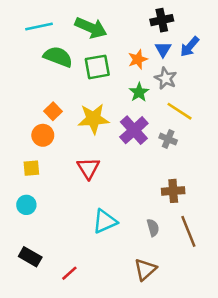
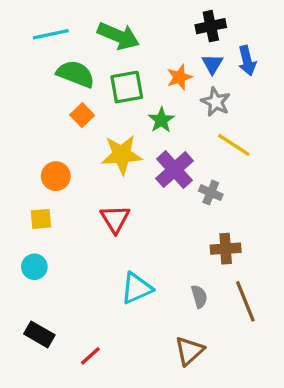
blue arrow: (190, 47) -> (247, 61), turned -55
green star: (139, 92) -> (161, 120), moved
orange square: (53, 111) -> (82, 115), moved
gray cross: (168, 139) -> (211, 193), moved

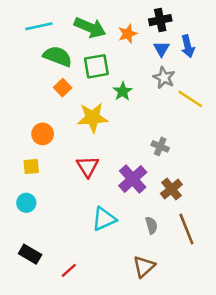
orange star: (179, 77) -> (128, 34), moved
yellow line: (234, 145) -> (190, 99), moved
purple cross: (174, 170) -> (133, 179), moved
brown cross: (226, 249) -> (171, 189), turned -35

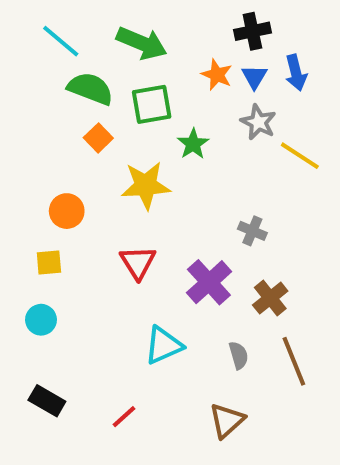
cyan line: (39, 26) -> (61, 41), turned 52
orange star: (128, 34) -> (217, 75), moved, turned -30
red line: (69, 270) -> (124, 417), moved

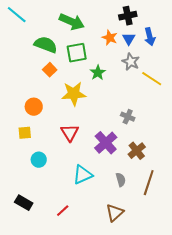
cyan line: (61, 41) -> (17, 15), moved
cyan circle: (41, 320) -> (39, 160), moved
brown line: (294, 361) -> (149, 183), turned 40

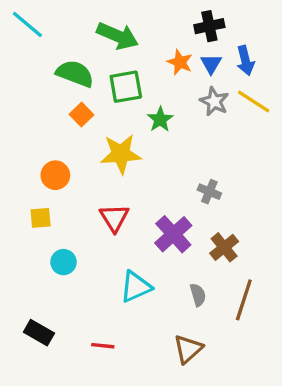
yellow line: (152, 79) -> (254, 101), moved
red line: (63, 211) -> (103, 346), turned 48

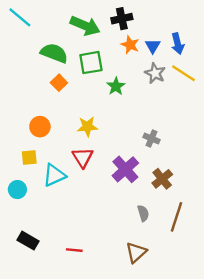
black cross: (209, 26) -> (122, 19), moved
yellow star: (121, 154) -> (87, 127), moved, size x0.7
cyan circle: (63, 262) -> (17, 190), moved
cyan triangle: (136, 287) -> (54, 175), moved

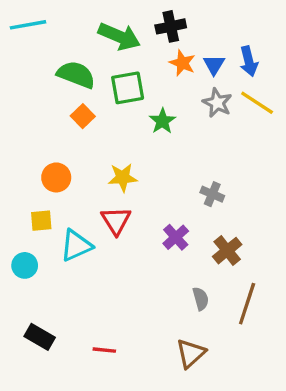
cyan line: (20, 17) -> (28, 25), turned -50
purple cross: (125, 169) -> (176, 237), size x0.7

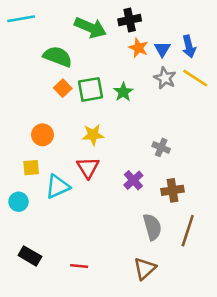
green square: (128, 88) -> (90, 89), moved
brown cross: (227, 251) -> (172, 190), turned 30
gray semicircle: (201, 299) -> (152, 227), size x1.5

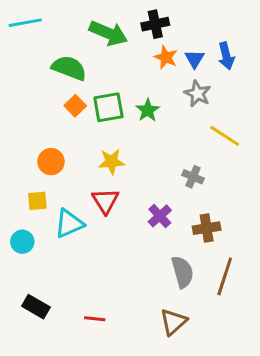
yellow line: (195, 78) -> (225, 136), moved

